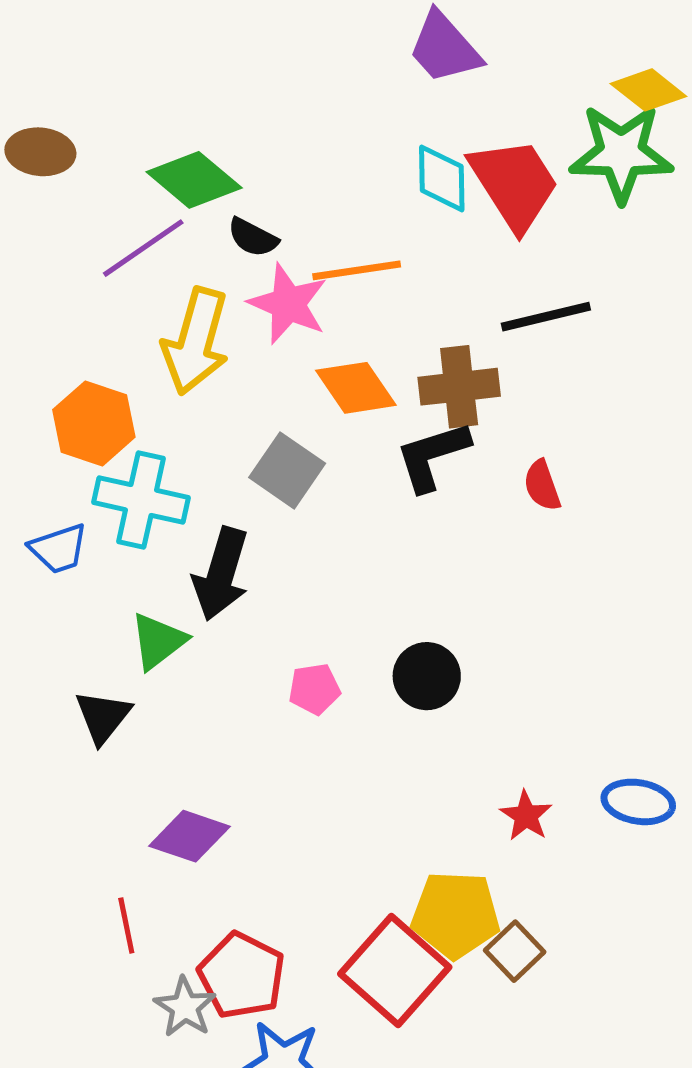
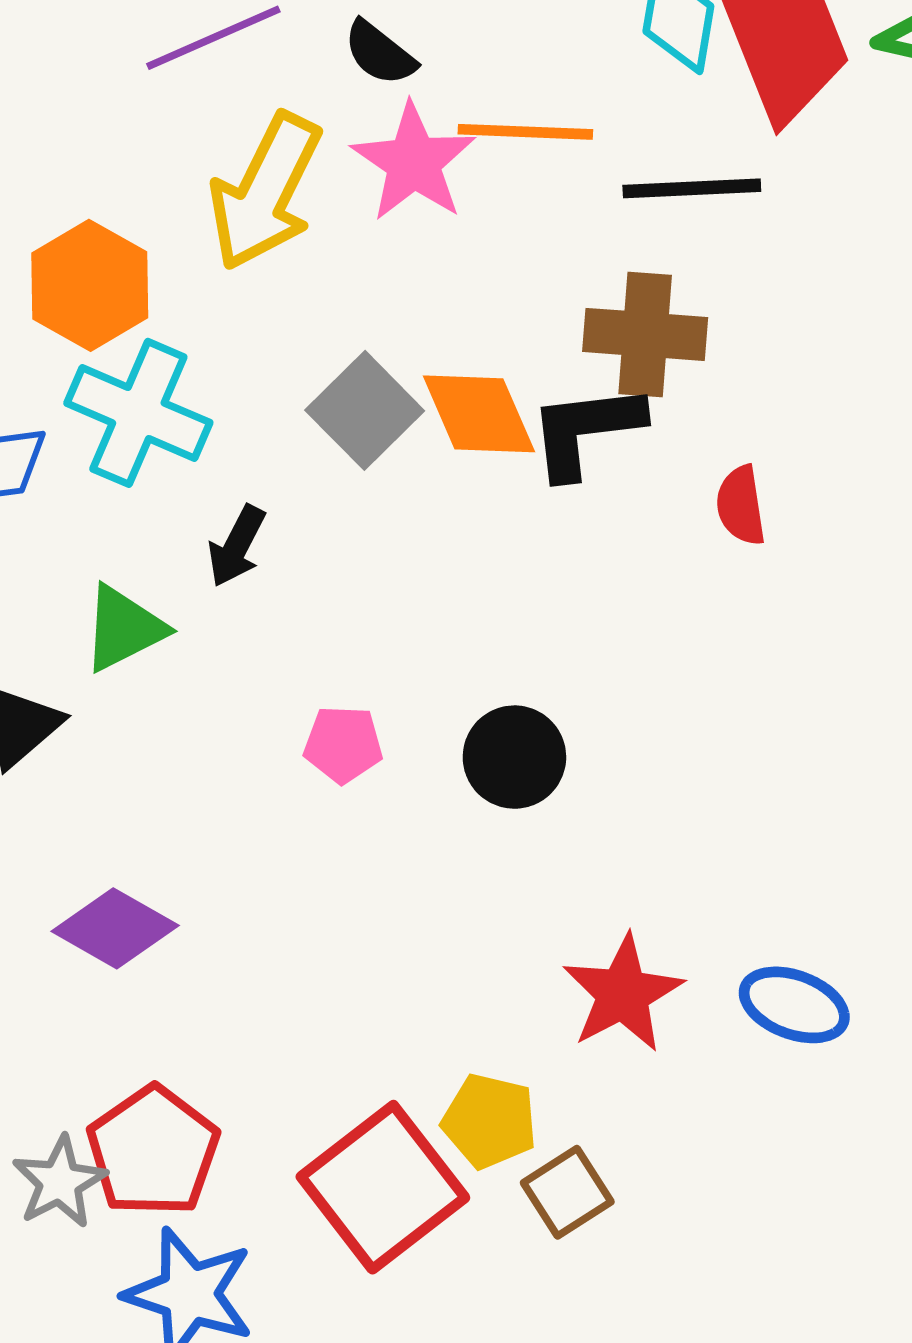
black line: (546, 317) -> (692, 188), moved
orange diamond: (356, 388) -> (479, 414), moved
black arrow: (221, 574) -> (237, 546), size x0.6
red star: (526, 816) -> (623, 994), size x1.5
yellow pentagon: (456, 915) -> (490, 1121), size x0.7

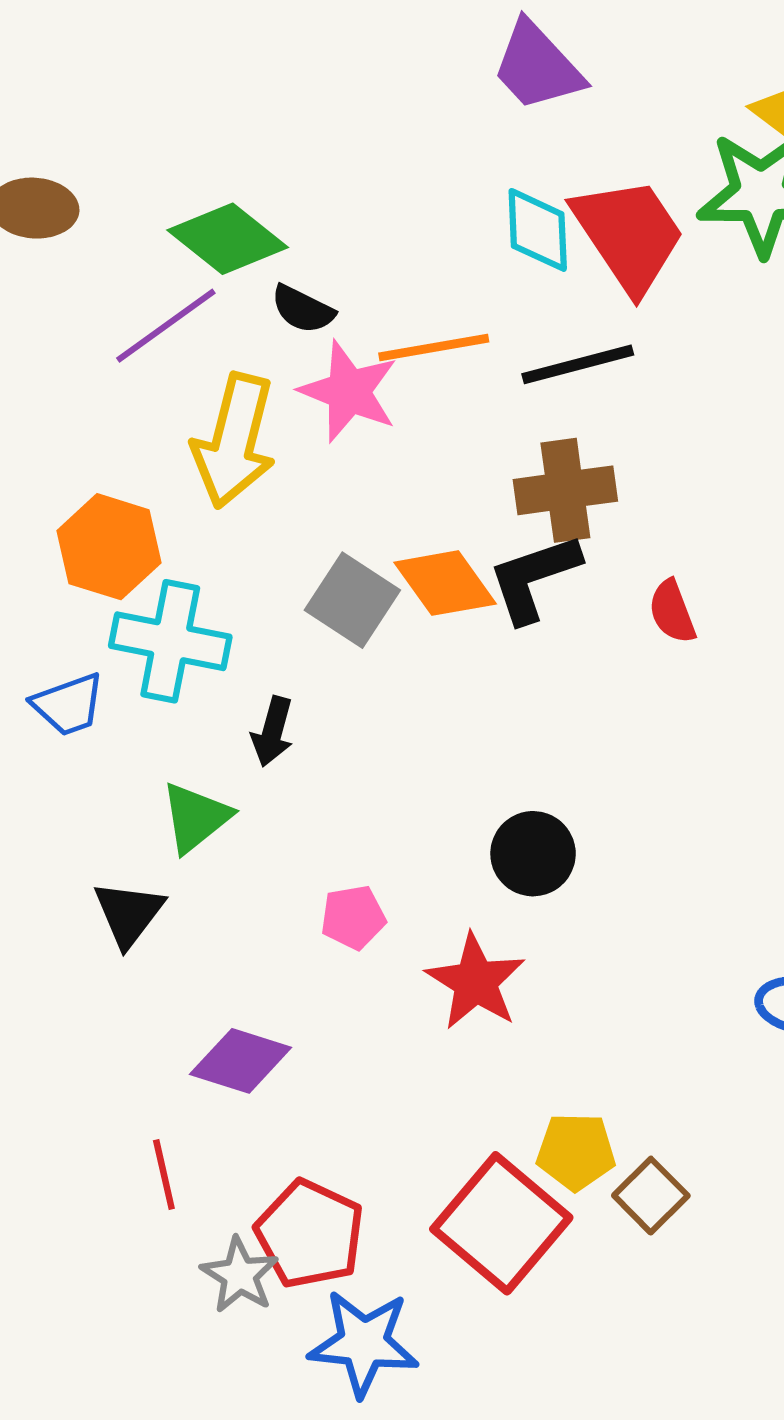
pink pentagon: (343, 744) -> (353, 917), moved
red star: (623, 994) -> (476, 982), moved

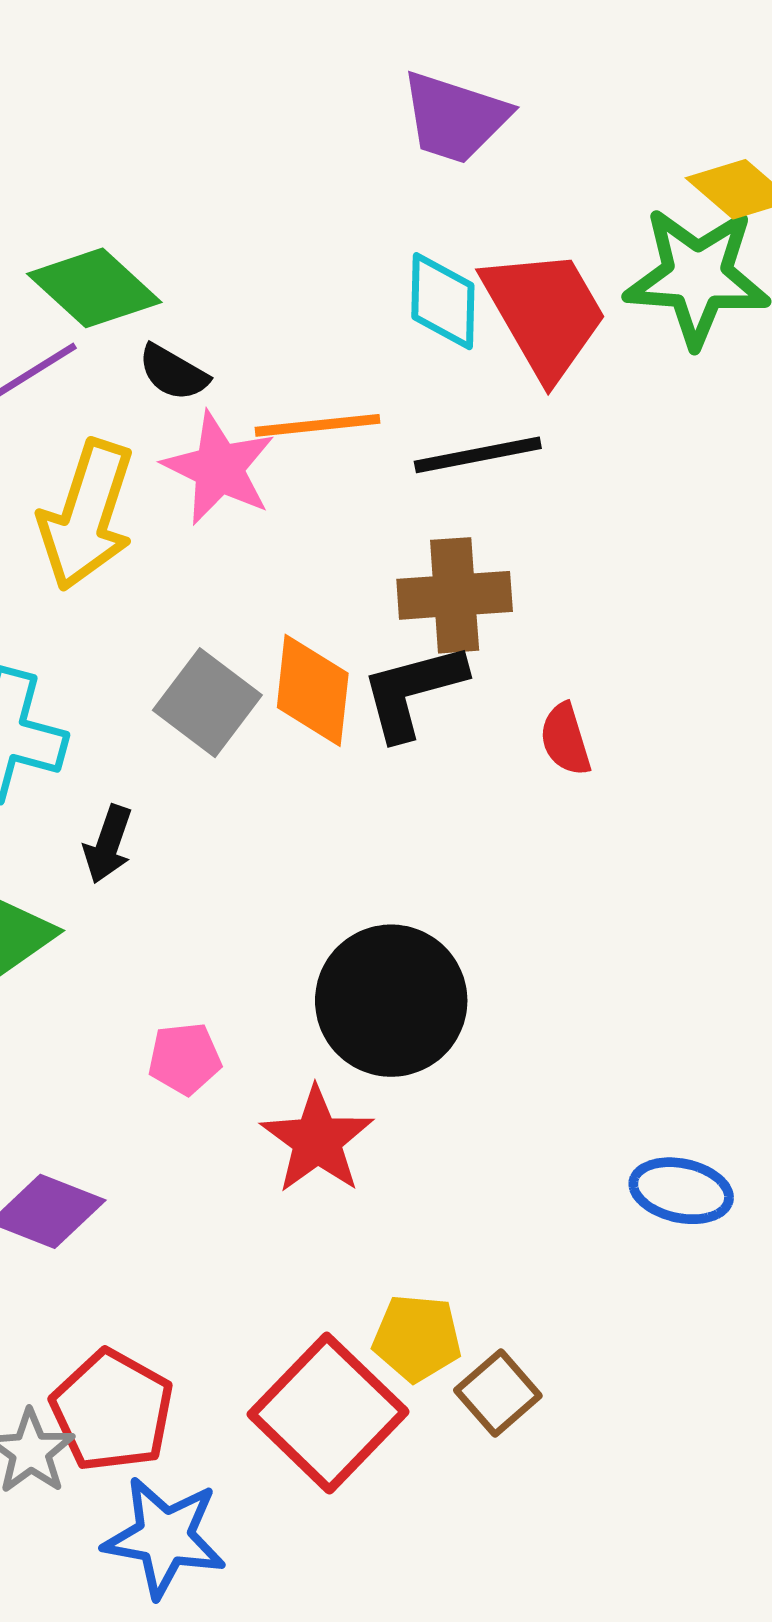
purple trapezoid: (537, 66) -> (455, 117), turned -33
orange diamond: (445, 583) -> (313, 690), turned 38
black circle: (533, 854) -> (391, 1001), size x1.6

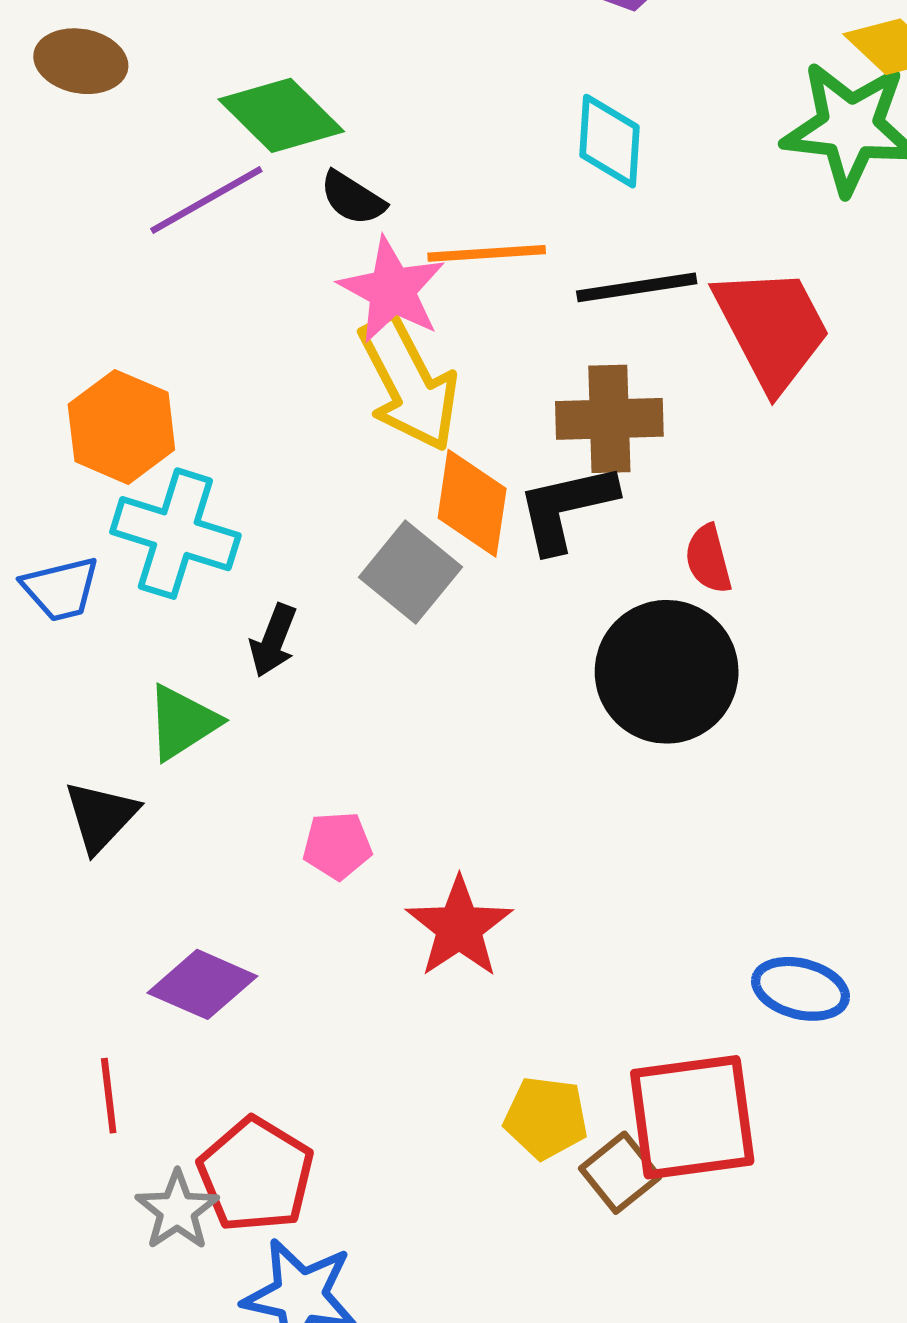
red trapezoid: (545, 313) -> (772, 328), moved
yellow arrow: (87, 515) -> (409, 383), moved, turned -48
gray square: (207, 703) -> (411, 572), moved
black circle: (391, 1001) -> (667, 672), moved
red square: (328, 1413) -> (692, 1117), moved, turned 36

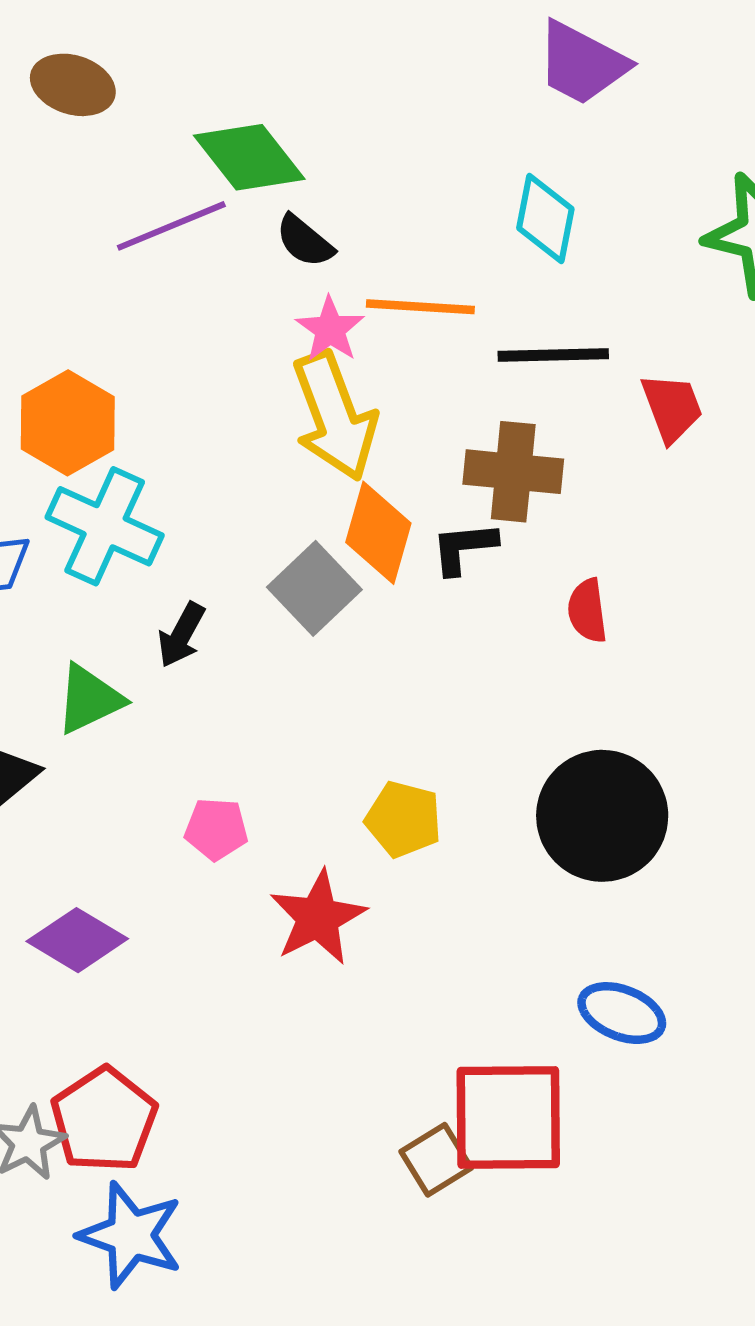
pink star: (392, 290) -> (330, 329), size x0.7
red trapezoid: (772, 328) -> (672, 408), size x0.6
black L-shape: (566, 508) -> (464, 548), size x0.7
black circle: (667, 672) -> (602, 816), moved
yellow pentagon: (546, 1118) -> (403, 819), moved

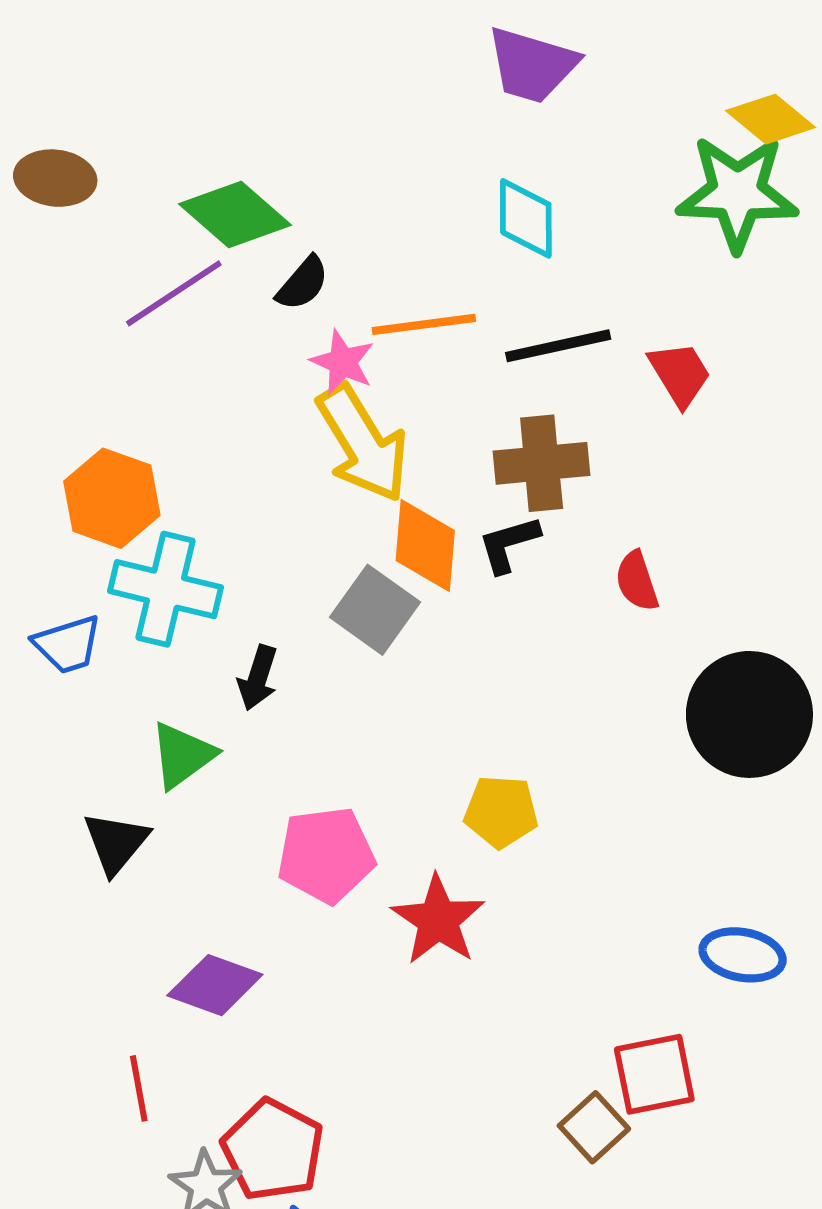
black semicircle: (305, 241) -> (303, 283), turned -78
black circle: (602, 816) -> (749, 714), moved
pink pentagon: (216, 829) -> (326, 855), size x1.6
red square: (508, 1118) -> (654, 1074), size x0.7

